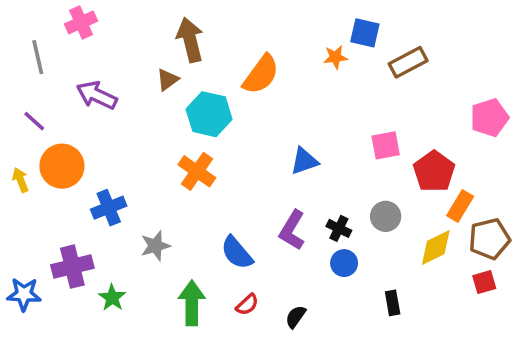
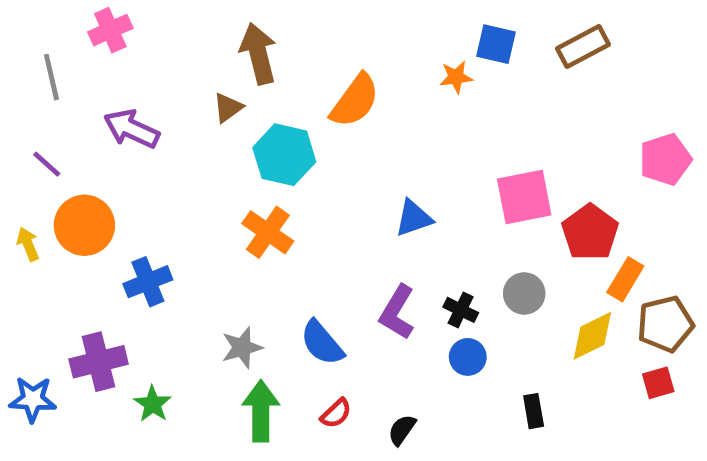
brown rectangle: (408, 62) -> (583, 47), moved
pink square: (386, 145) -> (524, 197), size x1.4
gray star: (155, 246) -> (242, 348), moved

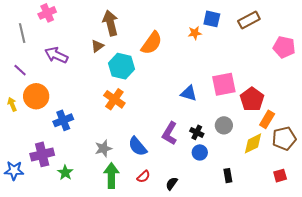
pink pentagon: (665, 159) -> (284, 47), moved, turned 30
blue triangle: (414, 218) -> (189, 93), moved, turned 36
red square: (658, 383) -> (280, 176), moved

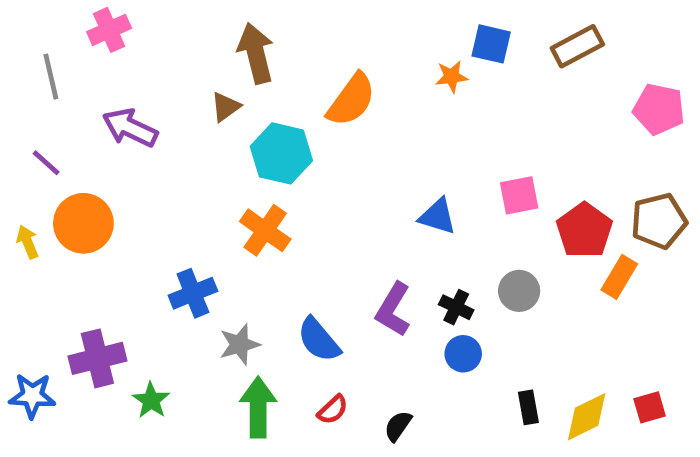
pink square: (224, 84) -> (519, 195), size x0.7
blue cross: (63, 120) -> (193, 293), moved
brown pentagon: (284, 138) -> (659, 221), moved
yellow diamond: (253, 143) -> (587, 417), moved

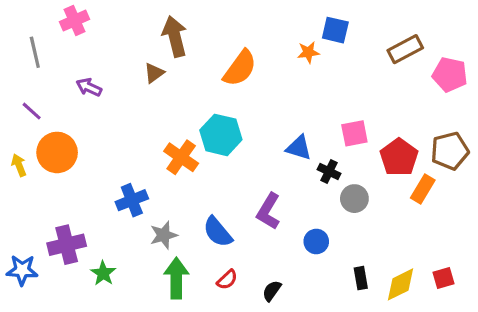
brown rectangle: (577, 46) -> (405, 49), moved
purple arrow: (130, 128) -> (89, 87), size x0.7
cyan hexagon: (281, 153) -> (221, 135), moved
black cross: (456, 307) -> (329, 172), moved

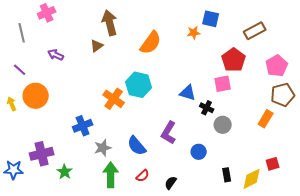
pink pentagon: (450, 75) -> (277, 66), moved, turned 30
red pentagon: (399, 157) -> (234, 60), moved
red square: (443, 278) -> (273, 164), moved

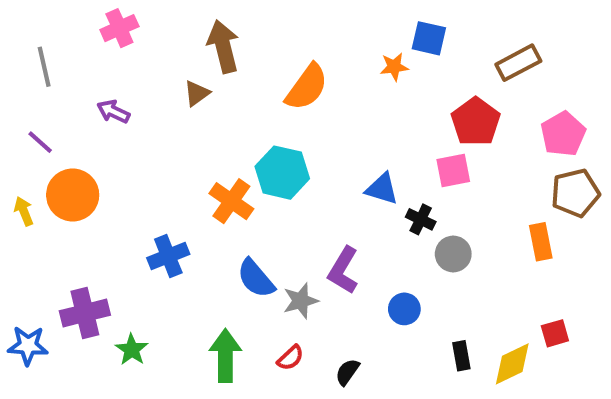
pink cross: (47, 13) -> (119, 28), moved
orange rectangle: (266, 119) -> (541, 242), turned -42
blue semicircle: (137, 146) -> (256, 278), moved
gray star: (103, 148) -> (301, 301), moved

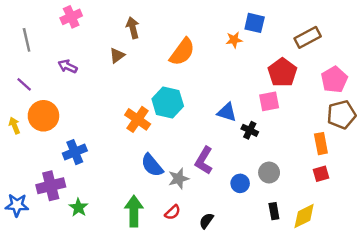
brown arrow: (223, 46) -> (133, 28), size x0.7
gray circle: (453, 254) -> (269, 173), moved
blue cross: (168, 256) -> (75, 152), moved
red square: (555, 333) -> (321, 174), moved

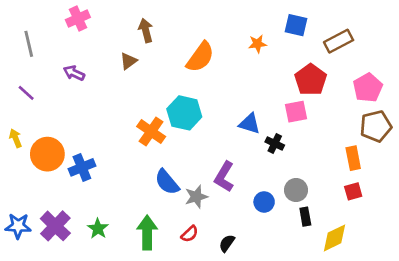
blue square: (255, 23) -> (296, 25), moved
orange circle: (43, 116) -> (47, 154), moved
purple cross: (51, 186) -> (55, 226), moved, turned -32
green star: (78, 208) -> (98, 229), moved
black rectangle: (274, 211) -> (305, 217), moved

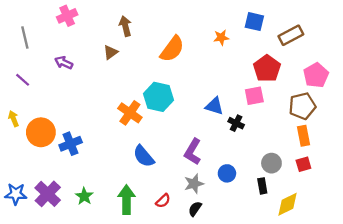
brown pentagon: (376, 126) -> (302, 106), moved
gray circle: (296, 190) -> (271, 163), moved
gray star: (196, 197) -> (194, 184), moved

